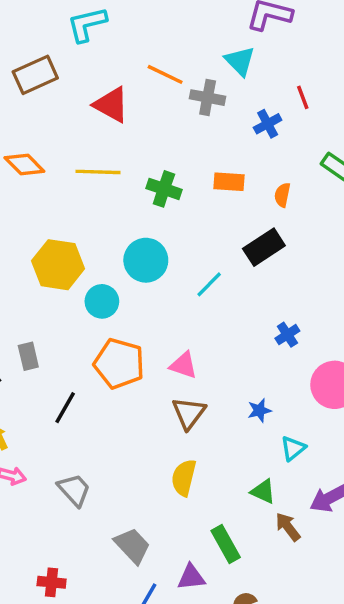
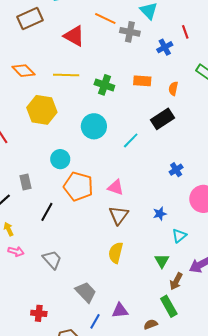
yellow hexagon: (58, 265) -> (42, 110), moved
cyan circle: (102, 301) -> (60, 159), moved
green triangle: (263, 491) -> (162, 261), turned 35
brown arrow: (288, 527) -> (176, 281), turned -114
green rectangle: (226, 544) -> (169, 306), moved

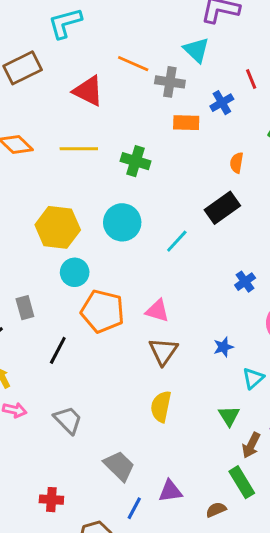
orange rectangle: (142, 81) -> (186, 123), moved
yellow hexagon: (42, 110) -> (58, 227), moved

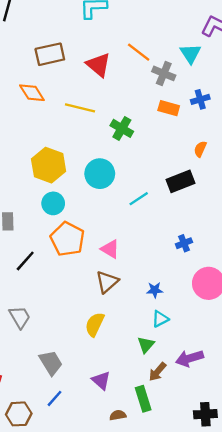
brown rectangle: (23, 68) -> (50, 54), moved
cyan triangle: (253, 378) -> (160, 319), moved
purple triangle: (170, 491) -> (101, 381), moved, turned 36

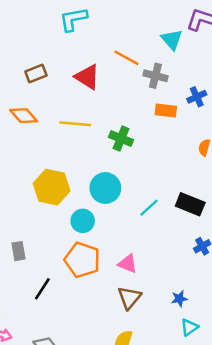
brown rectangle: (50, 54) -> (36, 74), size x0.7
cyan triangle: (190, 54) -> (172, 40), moved
black rectangle: (181, 181) -> (190, 204), moved, turned 52
cyan circle: (53, 203) -> (83, 221), moved

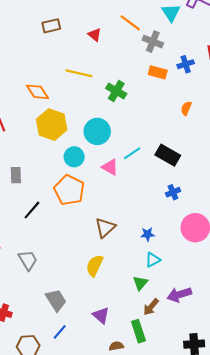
red triangle: (87, 77) -> (95, 35), size x0.6
orange diamond: (24, 116) -> (37, 92), moved
pink triangle: (128, 264) -> (110, 167), moved

